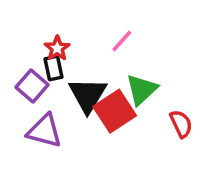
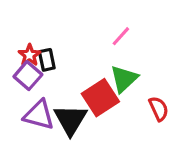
pink line: (122, 41) -> (121, 36), moved
red star: (57, 48) -> (29, 55), moved
black triangle: (88, 95) -> (70, 120), moved

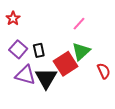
red star: (29, 55) -> (13, 18), moved
black rectangle: (47, 60) -> (39, 50), moved

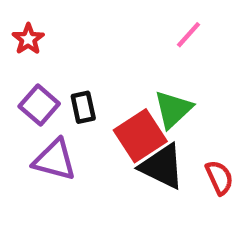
pink line: (79, 24) -> (189, 35), moved
red semicircle: (104, 71) -> (219, 177), moved
black triangle: (46, 78) -> (162, 166), moved, turned -35

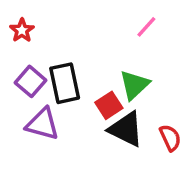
black rectangle: (83, 107) -> (65, 83), size x1.6
red square: (140, 136) -> (109, 105), size x0.7

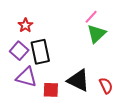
red star: (22, 30) -> (25, 25), moved
green triangle: (134, 85) -> (96, 34), moved
red square: (109, 105) -> (51, 90), moved, turned 35

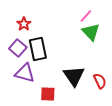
green triangle: (96, 34) -> (91, 32), turned -30
black triangle: (78, 80) -> (74, 76), turned 30
red square: (51, 90) -> (48, 94), moved

